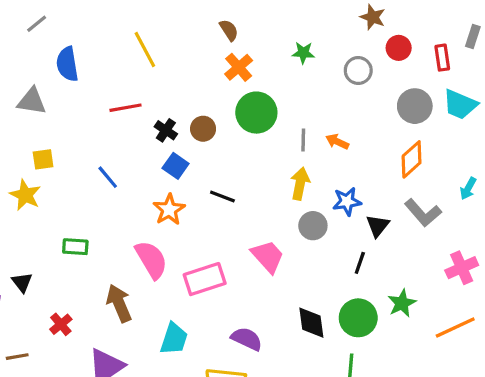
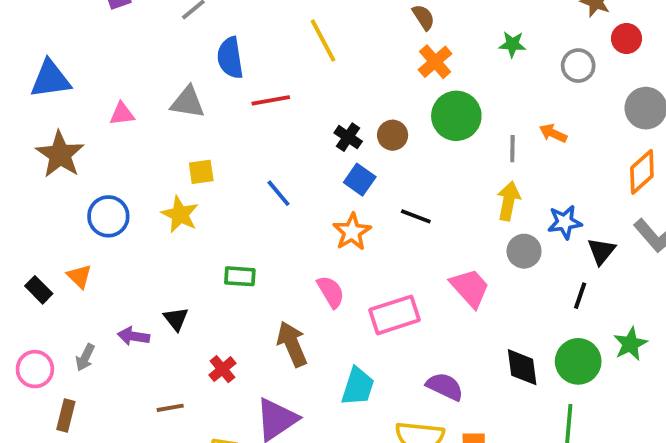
red line: (125, 108) -> (271, 100), moved
orange arrow: (337, 142) -> (553, 133), moved
pink semicircle: (151, 260) -> (331, 292), size x0.7

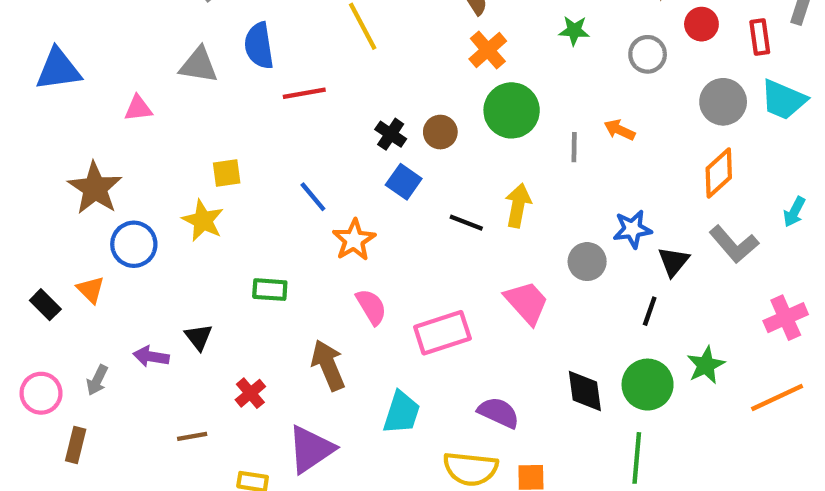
gray triangle: (188, 102) -> (199, 65), moved
brown star: (60, 154) -> (95, 188), moved
yellow arrow: (509, 201) -> (518, 205), moved
blue circle: (108, 216) -> (134, 244), moved
orange star: (352, 232) -> (354, 240), moved

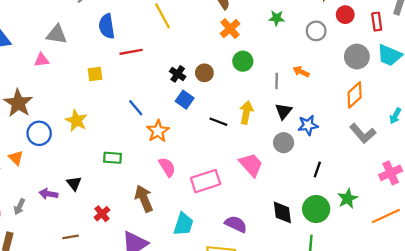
gray triangle: (199, 65) -> (57, 34), moved
green circle: (512, 110) -> (243, 61), size x0.7
yellow square: (227, 173) -> (95, 74), moved
black triangle: (673, 262) -> (284, 111), moved

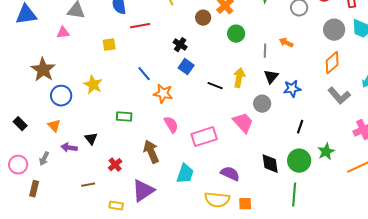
brown circle: (204, 73) -> (203, 18), moved
orange star: (158, 131) -> (163, 94), turned -30
gray circle: (284, 143) -> (262, 104), moved
orange triangle: (16, 158) -> (54, 126), moved

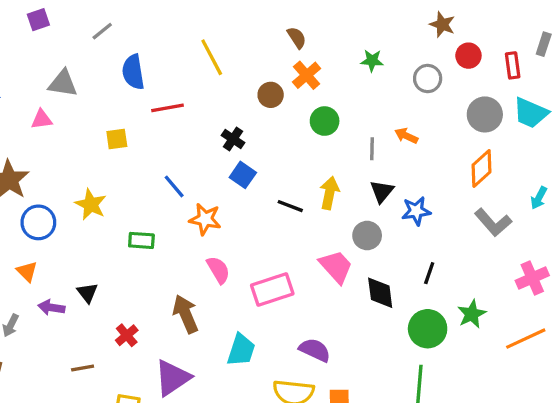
green rectangle: (124, 117) -> (141, 240), moved
black diamond: (270, 164) -> (380, 293), moved

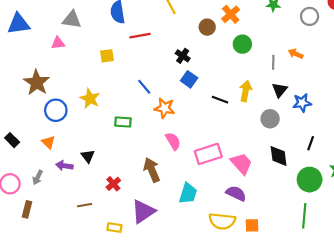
pink trapezoid: (336, 267) -> (241, 164), moved

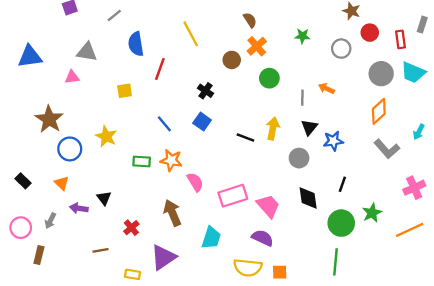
red line: (140, 36) -> (160, 69), turned -60
blue square: (189, 79) -> (202, 122), moved
orange star: (165, 108) -> (171, 160), moved

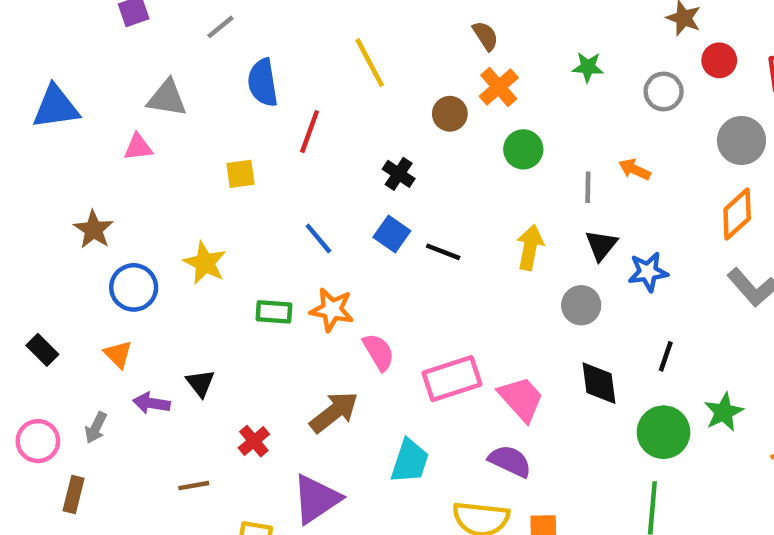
brown star: (49, 119) -> (94, 230), size x0.7
black line: (245, 138) -> (443, 252), moved
brown arrow: (172, 213) -> (334, 412), turned 75

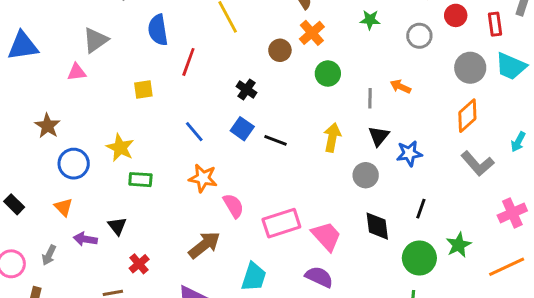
gray triangle: (167, 98) -> (95, 40), turned -44
green rectangle: (274, 312) -> (140, 180), moved
red cross: (254, 441) -> (139, 264), moved

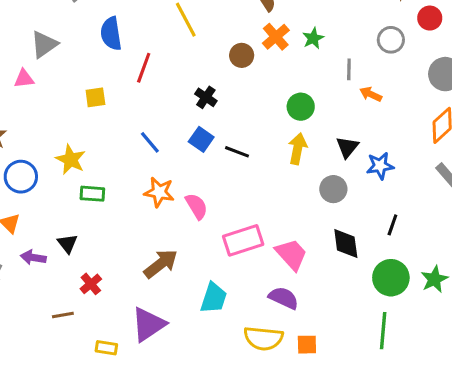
green star: (370, 20) -> (313, 38), moved, turned -30
green circle: (328, 74) -> (301, 107), moved
gray line: (370, 98) -> (349, 69), moved
pink semicircle: (233, 206) -> (197, 206), moved
green star: (459, 245) -> (434, 279), moved

